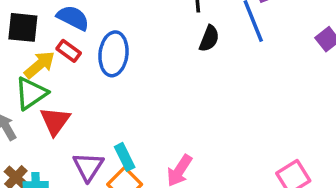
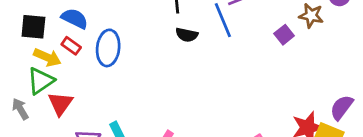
black semicircle: (209, 39) -> (187, 35), turned 80
yellow arrow: (40, 65) -> (47, 57), turned 64

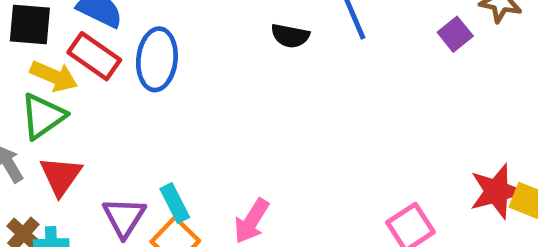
red rectangle: (71, 46) -> (94, 56), size x1.5
red triangle: (60, 104) -> (61, 176), moved

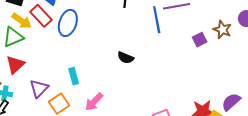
black semicircle: (290, 36) -> (126, 58), moved
cyan rectangle: (175, 203) -> (74, 76), moved

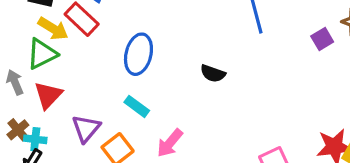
blue ellipse: (68, 23) -> (138, 54), moved
cyan rectangle: (74, 76) -> (137, 106), turned -35

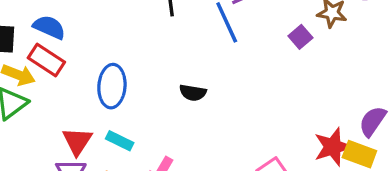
red triangle: (48, 95) -> (77, 141), moved

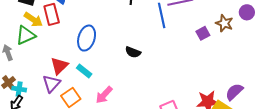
red rectangle: (46, 60) -> (52, 14), turned 30

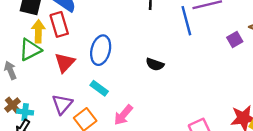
yellow arrow: (33, 20) -> (38, 31), turned -120
red triangle: (59, 66) -> (65, 63), moved

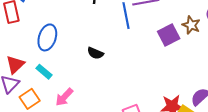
purple square: (235, 40) -> (169, 35), size x1.5
red triangle: (65, 63) -> (15, 65), moved

